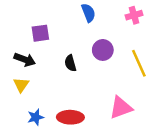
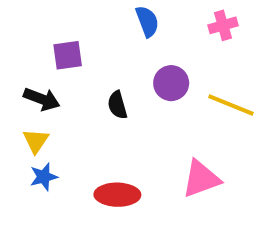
yellow line: (139, 63) -> (231, 105), turned -44
blue star: (36, 117) -> (44, 177), moved

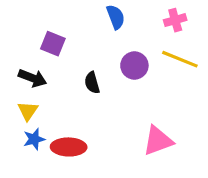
purple square: (68, 55) -> (53, 44), turned 30
yellow line: (231, 105) -> (180, 59), moved
red ellipse: (117, 195) -> (69, 147), moved

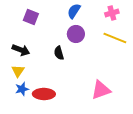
blue semicircle: (116, 17) -> (74, 11), turned -126
purple square: (53, 44) -> (31, 17), moved
purple circle: (134, 65) -> (76, 34), moved

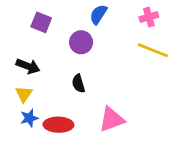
purple circle: (76, 34) -> (81, 42), moved
black semicircle: (59, 53) -> (78, 83), moved
pink triangle: (101, 90) -> (112, 119), moved

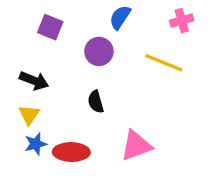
yellow line: (153, 50) -> (164, 63), moved

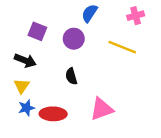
purple square: (50, 27) -> (37, 31), moved

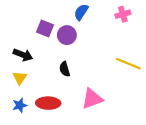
purple square: (37, 31) -> (45, 28), moved
yellow line: (122, 47) -> (128, 64), moved
blue star: (26, 108) -> (20, 105), moved

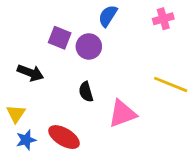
yellow triangle: (20, 78) -> (16, 114), moved
pink triangle: (92, 99) -> (122, 114), moved
red ellipse: (48, 103) -> (64, 137), turned 30

